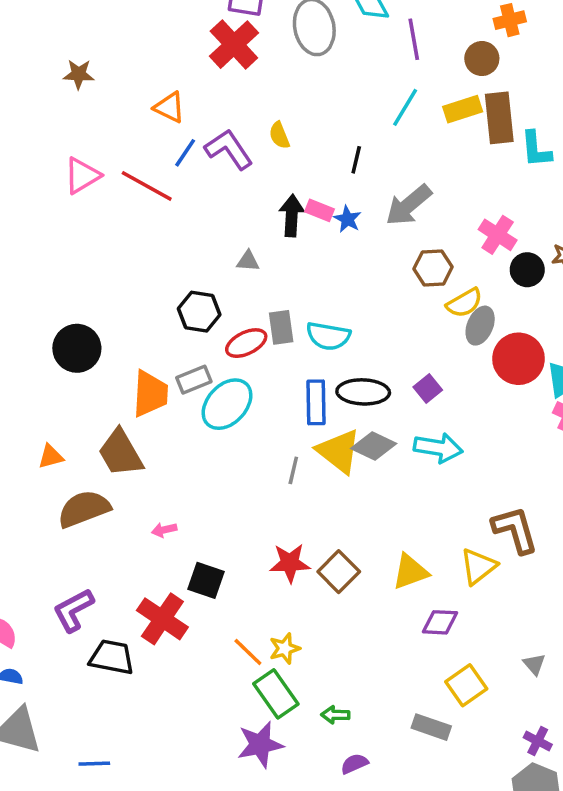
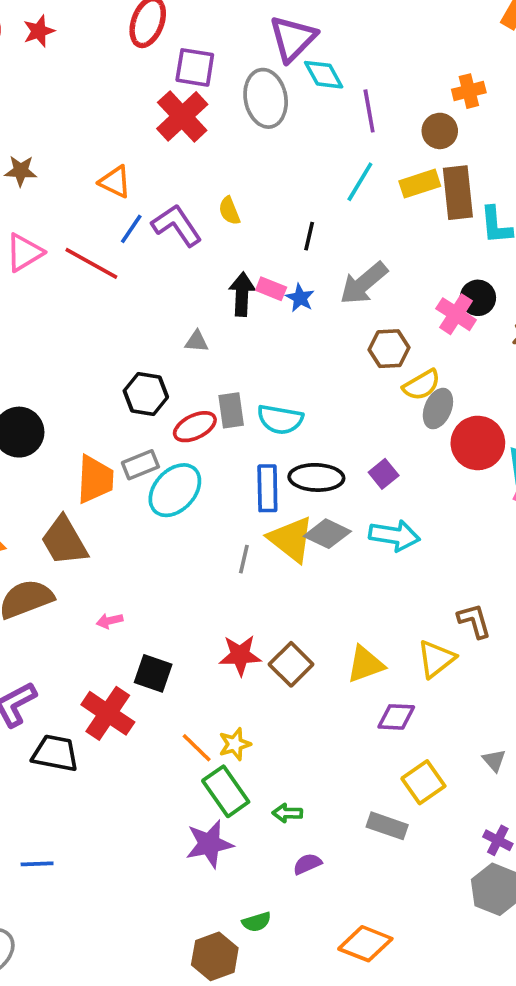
brown star: (79, 74) -> (21, 171), moved
black circle: (527, 270) -> (478, 298), moved
brown L-shape: (515, 530) -> (474, 621), size x0.7

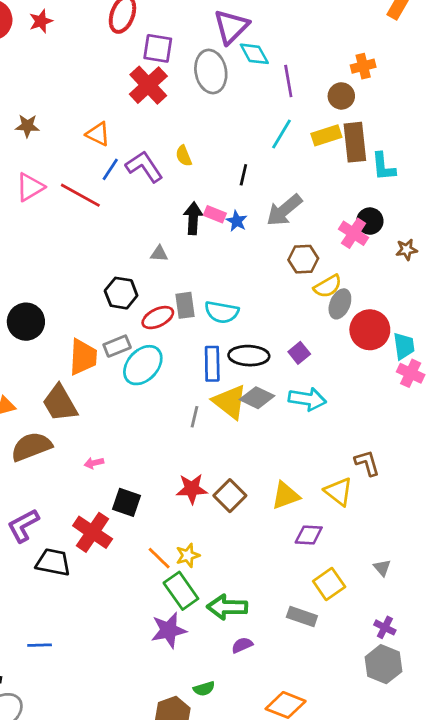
yellow triangle: (436, 659) -> (339, 492), turned -44
green arrow: (287, 813) -> (227, 607), size x1.8

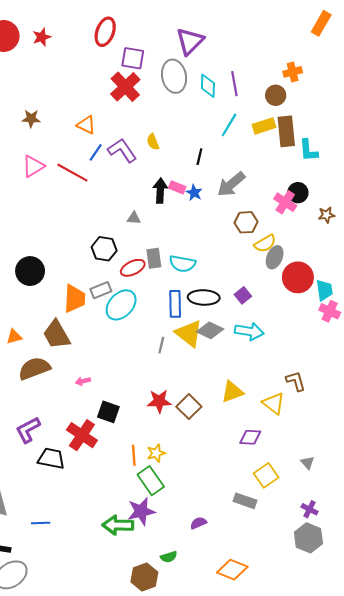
cyan diamond: (254, 54) -> (208, 86), moved, turned 30
yellow triangle: (286, 496) -> (232, 392), moved
orange line: (159, 558) -> (134, 455), turned 42
green arrow: (227, 607) -> (118, 525), moved

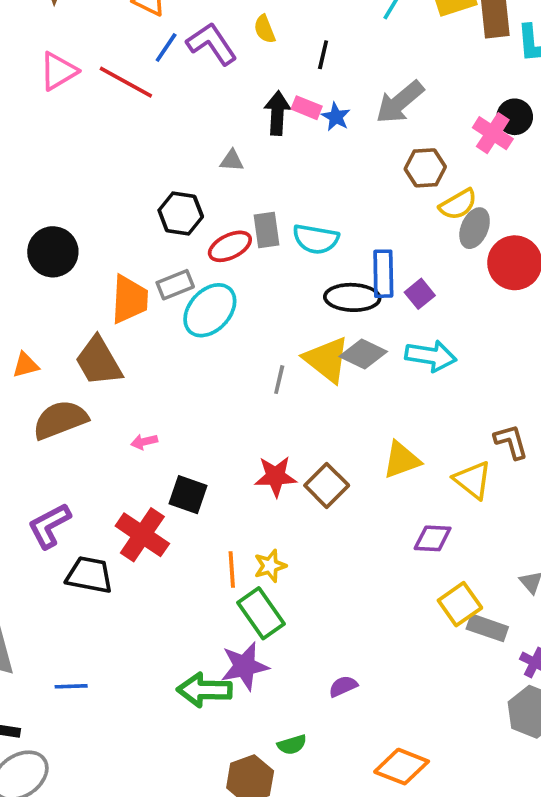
black line: (199, 157) -> (323, 55), moved
blue rectangle: (175, 304) -> (383, 274), moved
gray rectangle: (245, 501) -> (487, 628), moved

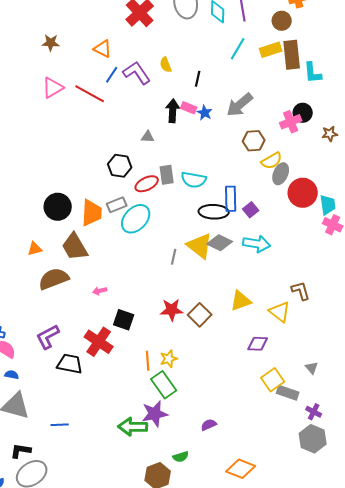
pink cross: (493, 133) -> (291, 122), turned 35
black circle: (53, 252) -> (58, 207), moved

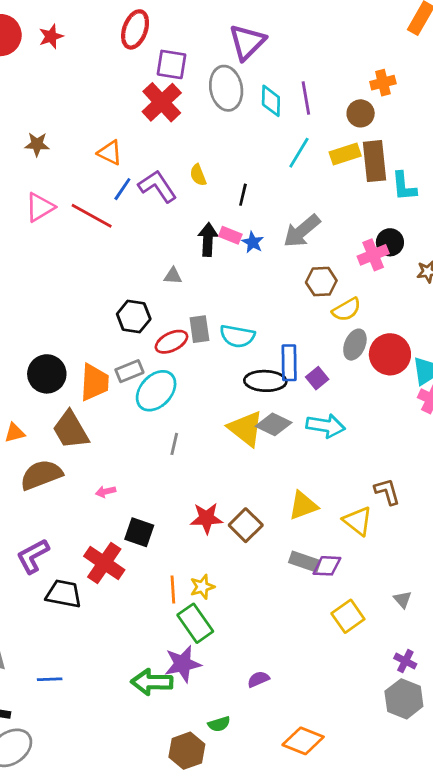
gray ellipse: (281, 174) -> (355, 345), moved
gray line: (174, 257) -> (174, 444), moved
gray rectangle: (288, 393) -> (305, 562), moved

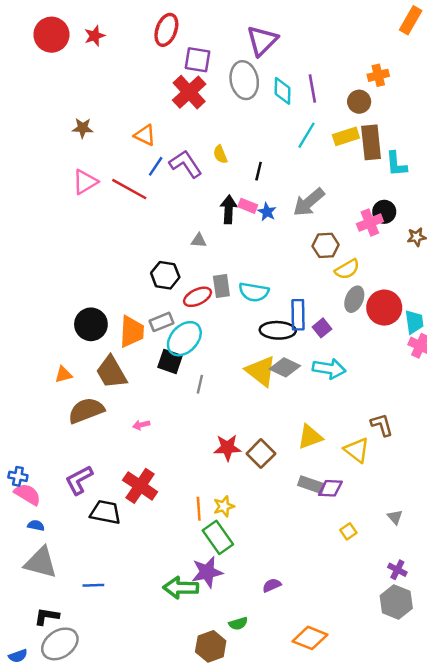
black square: (139, 532) -> (170, 361), moved
yellow square: (348, 616) -> (348, 531), size x0.6

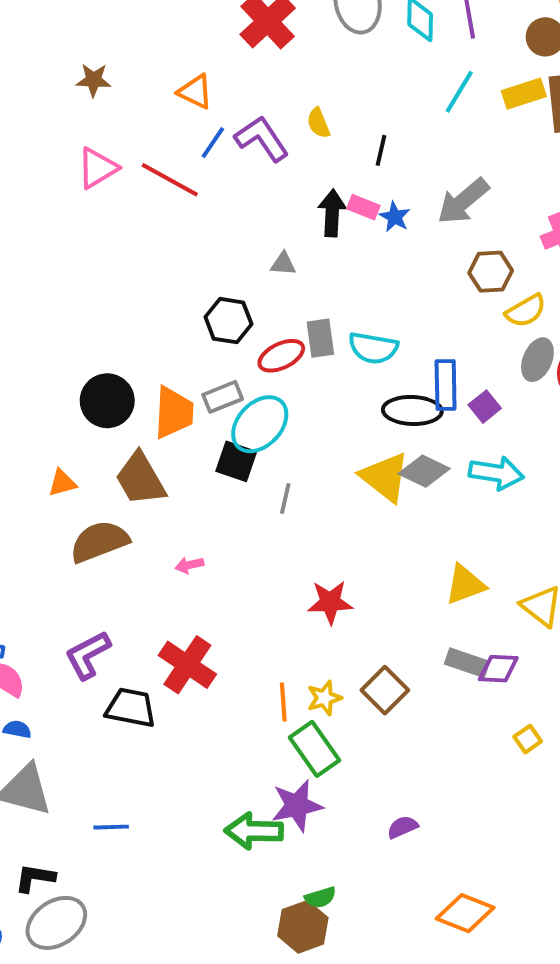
brown square: (261, 454) -> (385, 690), moved
green semicircle: (238, 624) -> (320, 897), moved

